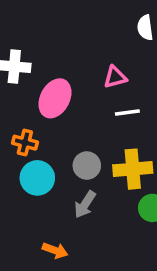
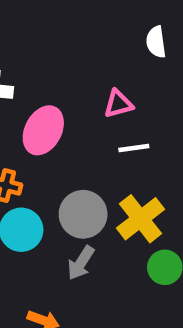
gray circle: (87, 166) -> (83, 214), size x1.4
yellow cross: (133, 169) -> (140, 219), turned -33

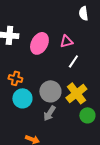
pink ellipse: (43, 130) -> (39, 43), moved
white line: (134, 148) -> (73, 61), turned -48

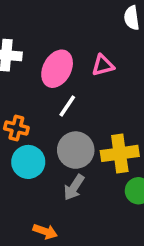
white line: (73, 61) -> (67, 106), moved
yellow cross: (76, 93) -> (120, 153), turned 30

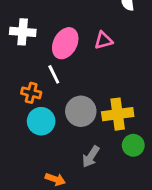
white line: (67, 106) -> (54, 74), moved, turned -60
gray arrow: (74, 187) -> (91, 157), moved

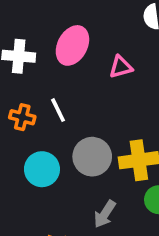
pink ellipse: (65, 43) -> (72, 45), moved
orange cross: (31, 93) -> (22, 117), moved

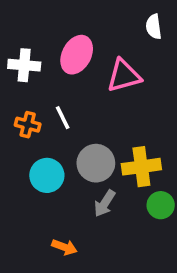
pink triangle: (121, 67) -> (124, 76), size x1.5
gray arrow: (105, 214) -> (105, 203), moved

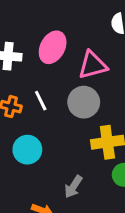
gray circle: (96, 163) -> (84, 102), moved
gray arrow: (105, 203) -> (73, 187), moved

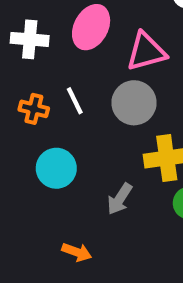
gray arrow: (73, 187) -> (120, 199), moved

